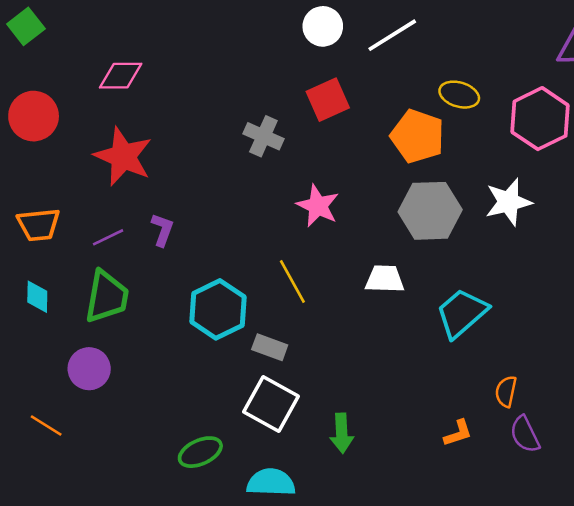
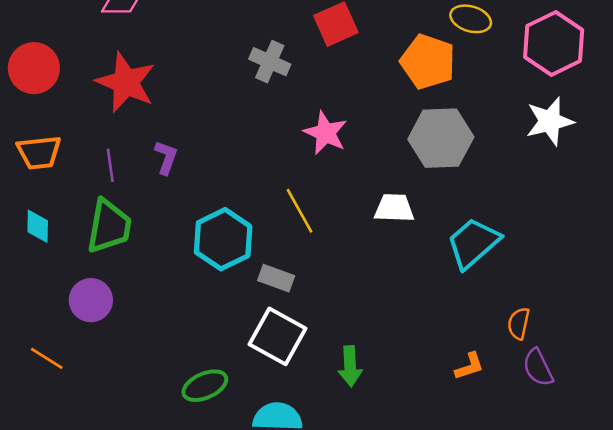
red circle: (34, 116) -> (34, 68), moved
white star: (508, 202) -> (550, 121), moved
purple line: (108, 237) -> (110, 165), turned -72

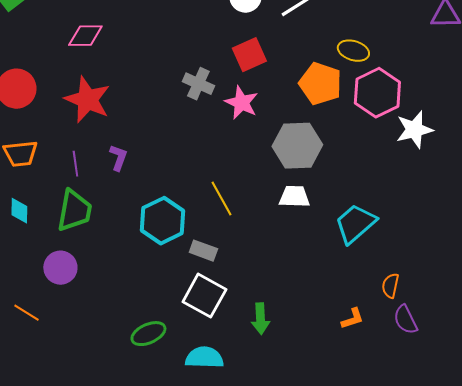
pink hexagon: (554, 43) -> (377, 93), moved
pink star: (325, 133) -> (241, 103), moved
gray hexagon: (441, 138) -> (297, 146), moved

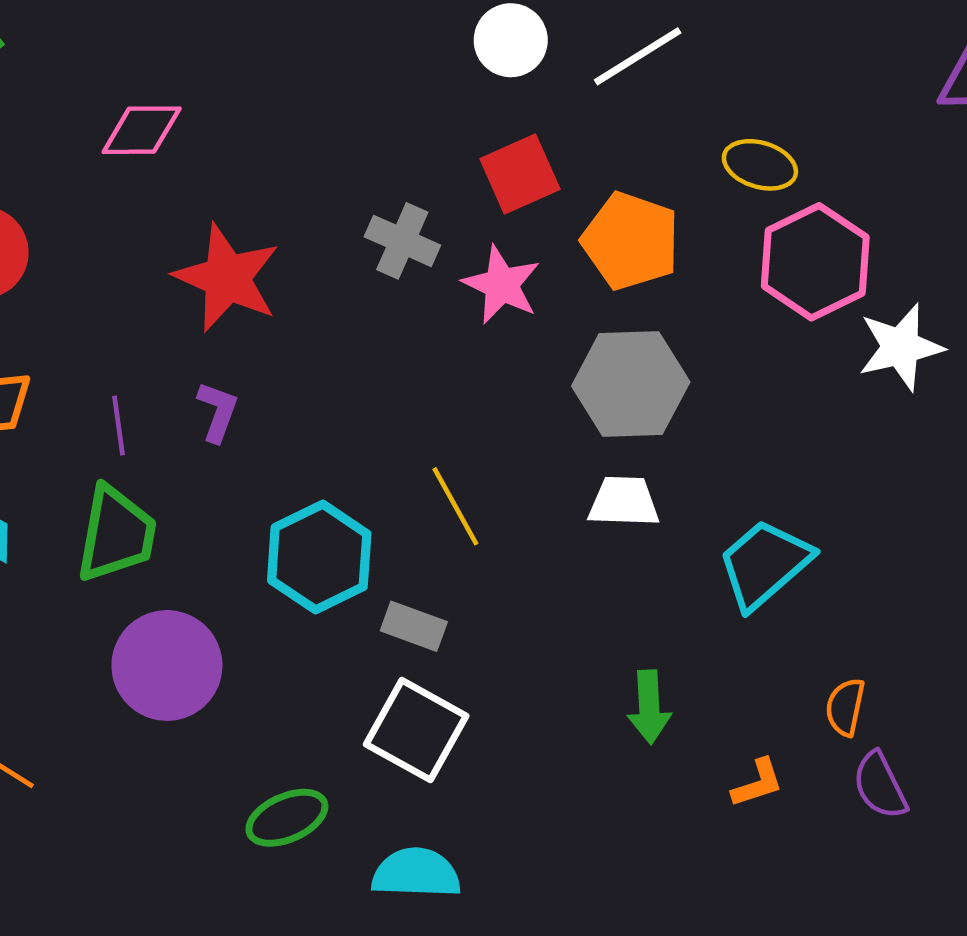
orange pentagon: (320, 84) -> (631, 241), moved
red star: (87, 100) -> (227, 278), moved
purple circle: (60, 268) -> (167, 665), moved, size x1.4
green arrow: (260, 319) -> (649, 707), moved

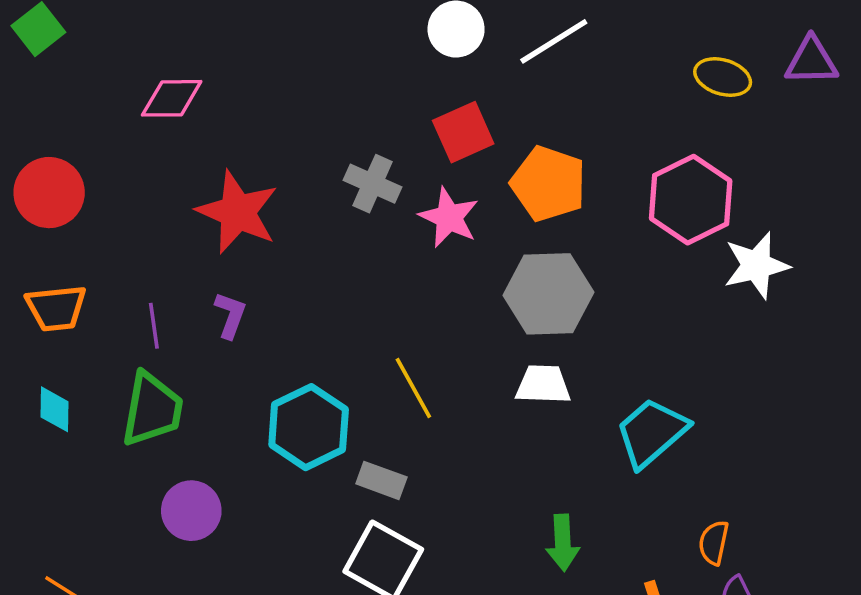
yellow ellipse: (760, 165) -> (723, 77), moved
purple circle: (167, 665) -> (191, 511), size x0.7

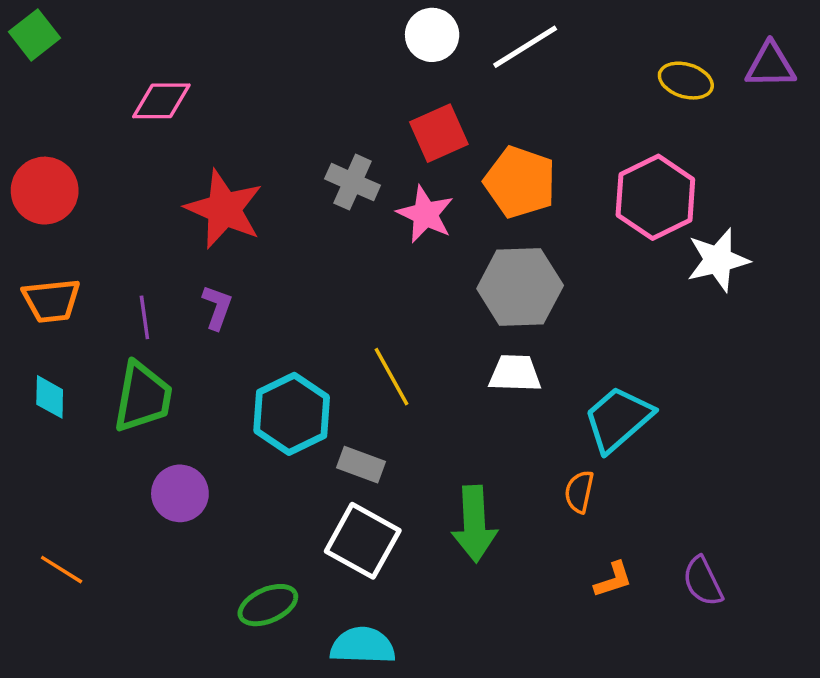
green arrow: (563, 543) -> (474, 524), moved, size x1.4
orange semicircle: (714, 543) -> (579, 492), moved

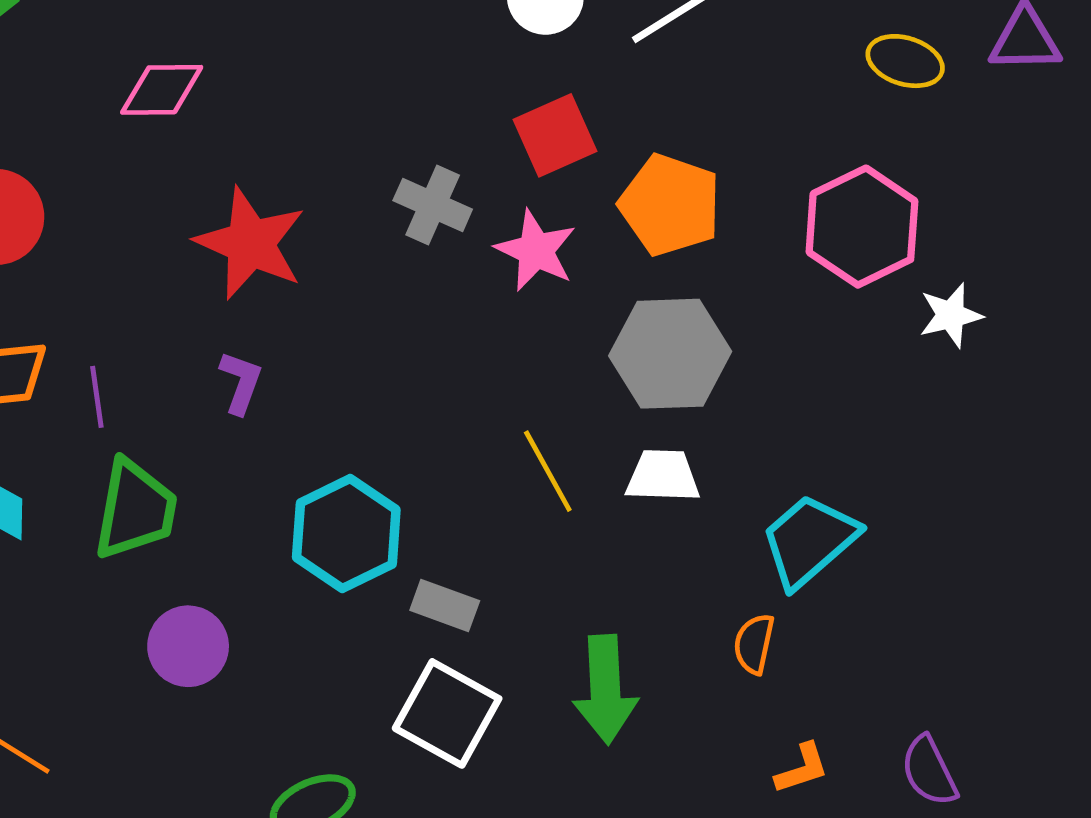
white star: (718, 260) -> (951, 315), size x0.7
purple line: (144, 317) -> (97, 397), moved
yellow line: (391, 377) -> (548, 471), moved

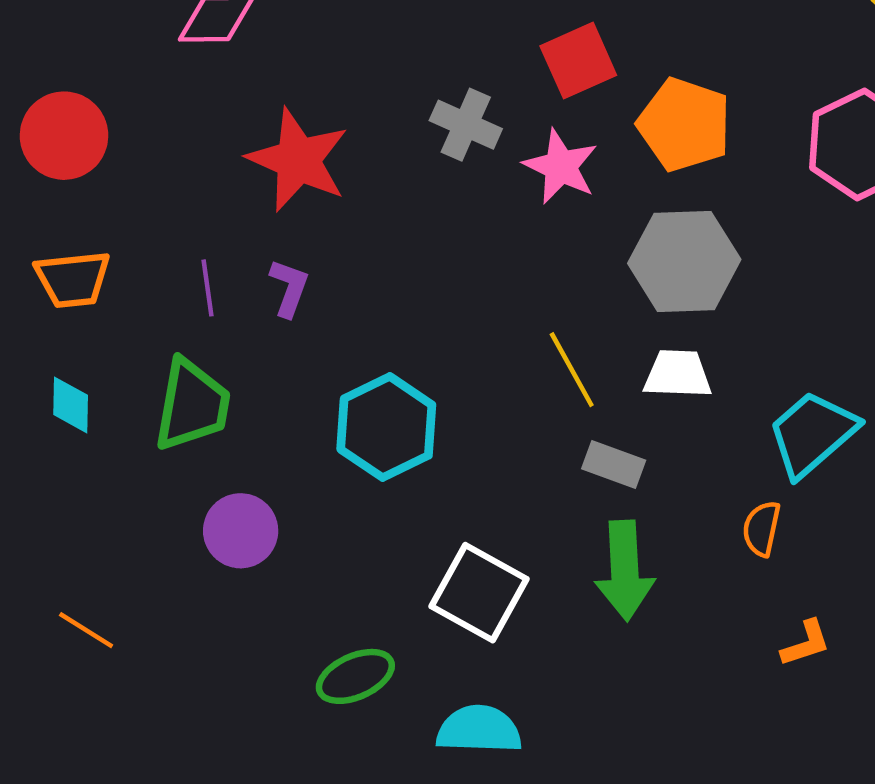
purple line: (97, 397) -> (207, 288), moved
gray rectangle: (445, 605) -> (614, 465), moved

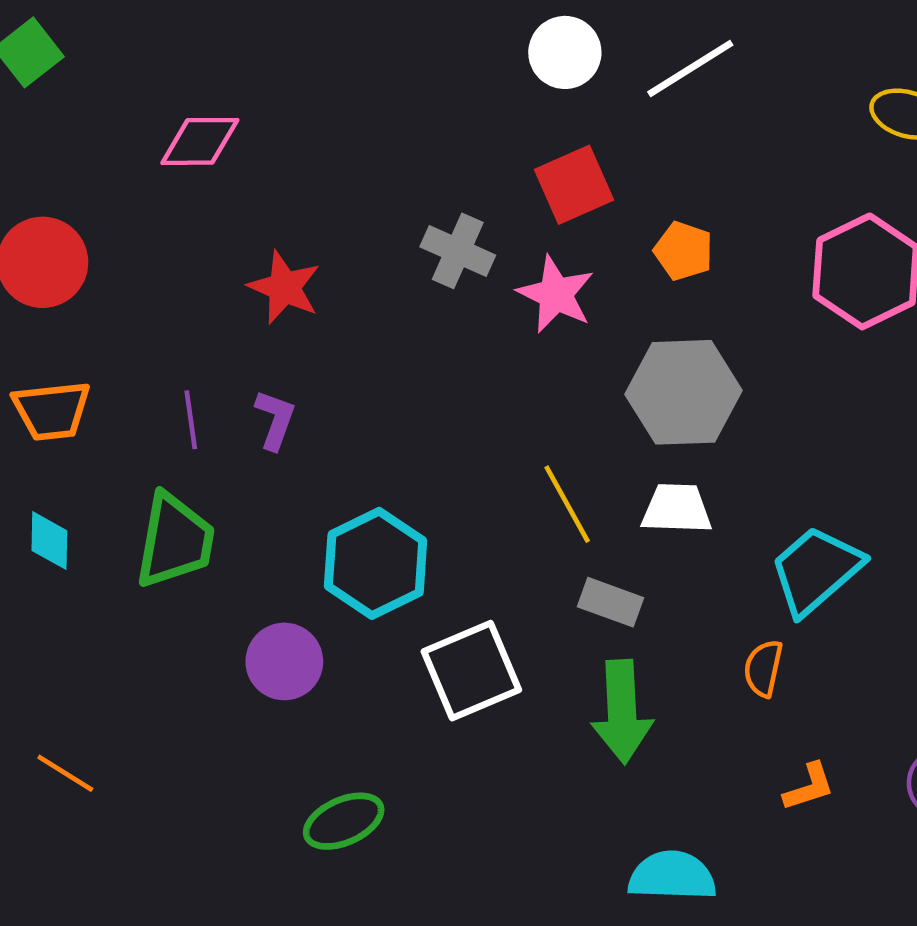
orange pentagon: (684, 125) -> (683, 251), size x0.6
red star: (298, 160) -> (284, 287), size x0.7
purple circle: (241, 531) -> (284, 661), moved
white square: (479, 593) -> (471, 671), moved, turned 38
cyan semicircle: (479, 729) -> (672, 876), moved

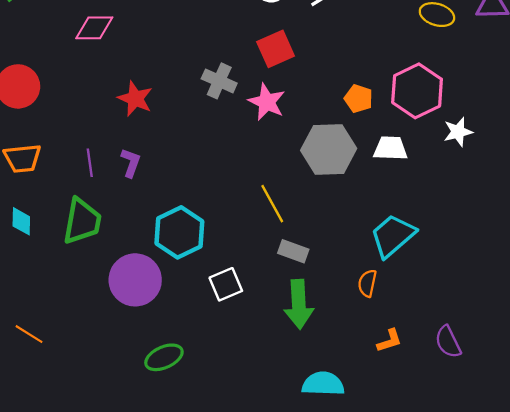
orange pentagon: (683, 251) -> (358, 99), moved
white trapezoid: (677, 509) -> (391, 148), moved
purple circle: (284, 661) -> (135, 280), size x1.4
white square: (471, 671) -> (226, 284), size x0.7

